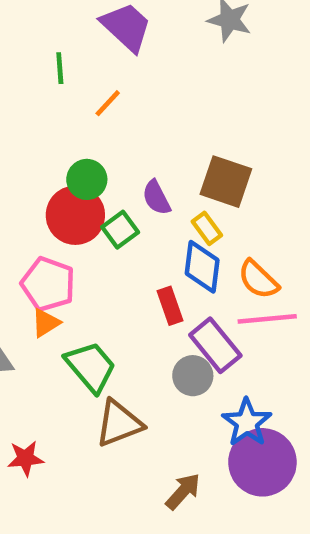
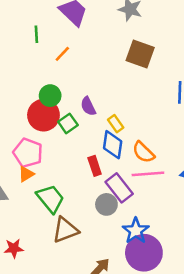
brown square: (226, 182) -> (140, 54), moved

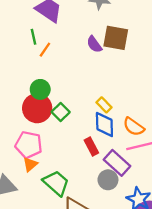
green line: (36, 34) -> (33, 37), moved
purple semicircle: (88, 106) -> (94, 44), moved

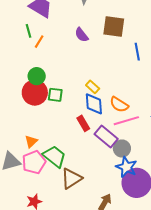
brown square: (116, 38) -> (114, 27), moved
green square: (61, 112) -> (55, 95), turned -35
pink pentagon: (29, 145) -> (34, 162), moved, turned -30
gray circle: (108, 180) -> (122, 148), moved

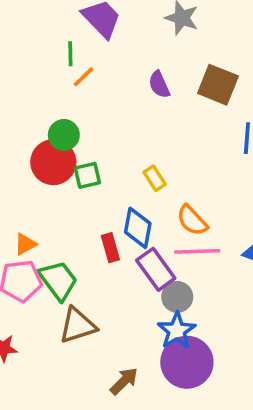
green square: (55, 95) -> (87, 175), turned -35
blue diamond: (94, 104) -> (138, 228), moved
red rectangle: (83, 123) -> (110, 248), moved

